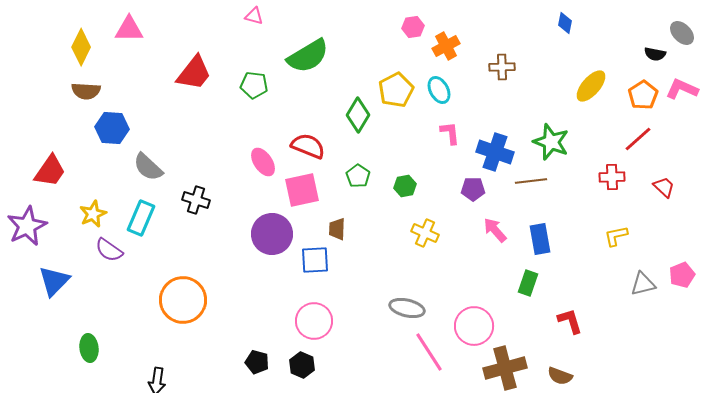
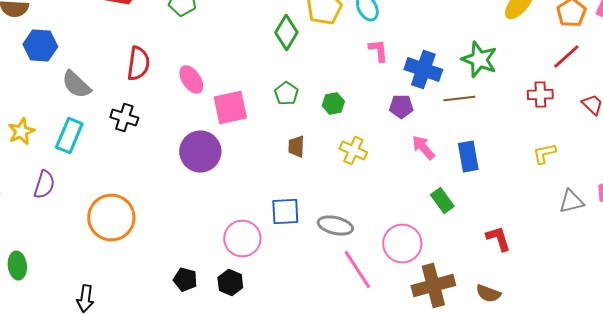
red semicircle: (308, 146) -> (138, 64), moved, turned 76
brown trapezoid: (337, 229) -> (296, 146), moved
purple semicircle: (109, 250) -> (44, 184), moved, turned -108
blue square: (315, 260) -> (285, 212), moved
green rectangle: (528, 283) -> (442, 200), moved, turned -55

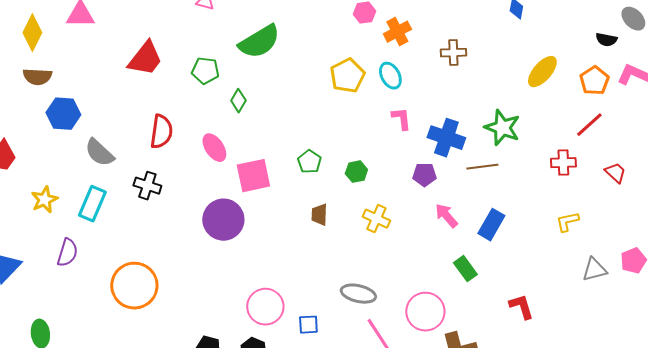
green diamond: (286, 32) -> (238, 101), moved, size x0.7
blue rectangle: (468, 156) -> (491, 225), turned 40
blue square: (285, 212) -> (308, 325), moved, size x0.7

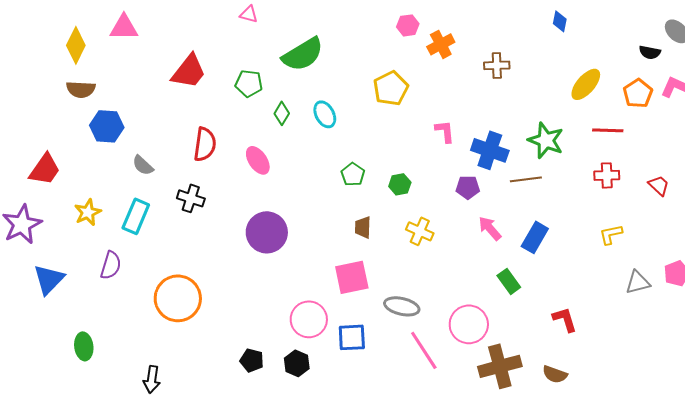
cyan ellipse: (390, 76) -> (325, 114), moved
red line: (589, 125) -> (608, 130), moved, turned 44
gray semicircle: (99, 153) -> (143, 165), size x0.7
pink square: (253, 176) -> (352, 277), moved
blue square: (308, 325) -> (352, 337), size x1.4

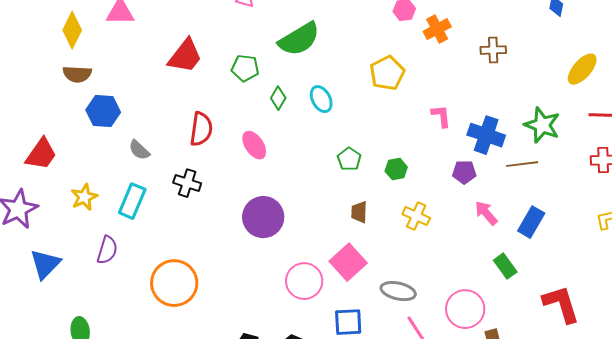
pink square: (352, 277) -> (348, 262), turned -30
pink circle: (309, 319) -> (304, 281), moved
red L-shape: (565, 319) -> (561, 304), size x1.5

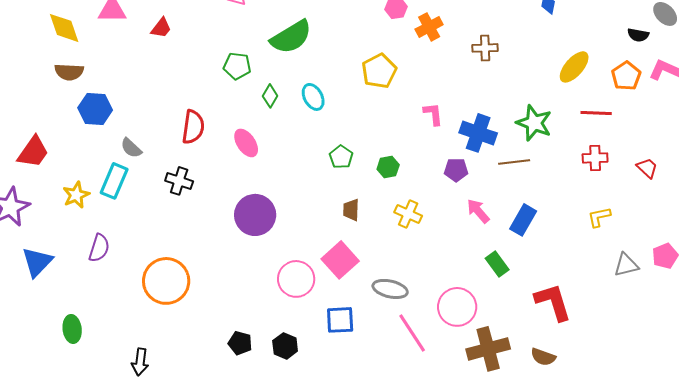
yellow diamond: (72, 30) -> (64, 28), turned -45
red trapezoid: (185, 56) -> (161, 28), moved, size x0.6
cyan rectangle: (132, 201) -> (114, 181), moved

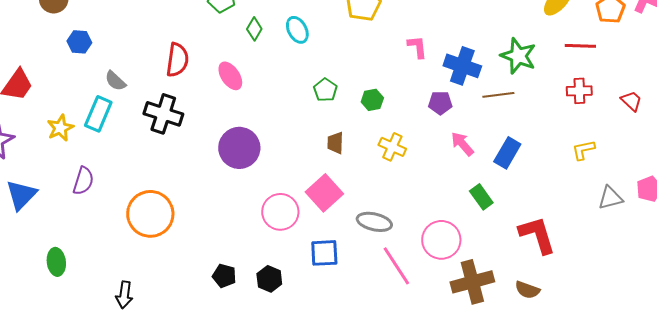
blue hexagon: (95, 109) -> (79, 42), size x0.7
black cross: (179, 181) -> (163, 114), size x1.4

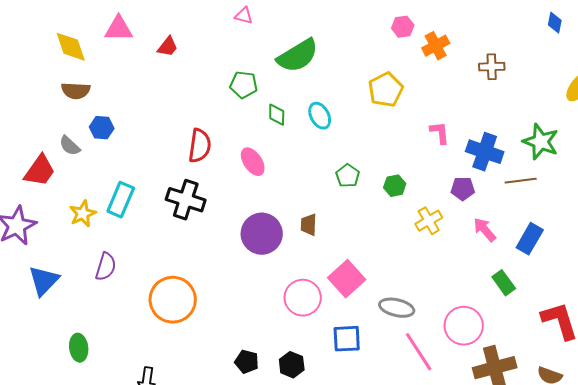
green diamond: (254, 29) -> (277, 115), turned -30
gray semicircle: (115, 81) -> (70, 146), moved
brown trapezoid: (335, 143) -> (309, 225), moved
yellow cross: (392, 147) -> (429, 221), moved, turned 36

